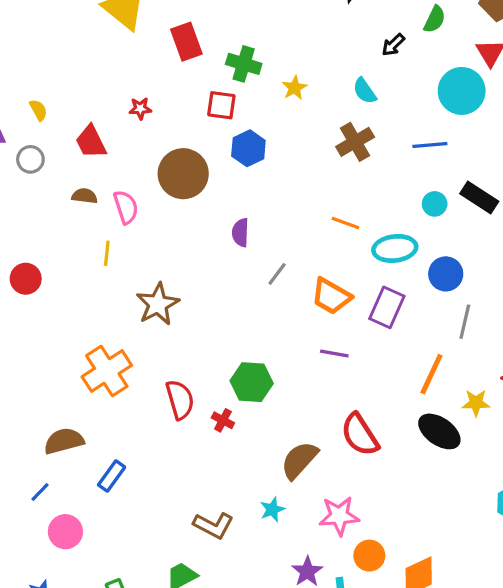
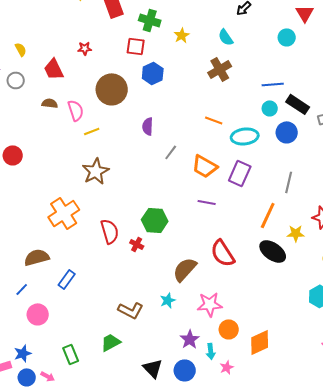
cyan circle: (462, 91) -> (287, 37), size x0.6
blue line: (430, 145) -> (273, 84), moved
yellow line: (107, 253) -> (92, 131), moved, turned 63
blue circle: (446, 274) -> (287, 132), moved

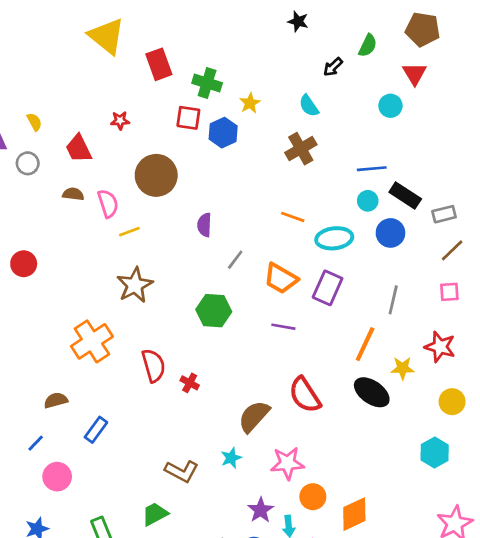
blue hexagon: (153, 73) -> (223, 133), moved
green hexagon: (155, 220) -> (214, 311), moved
brown semicircle: (37, 257) -> (56, 400), size x0.7

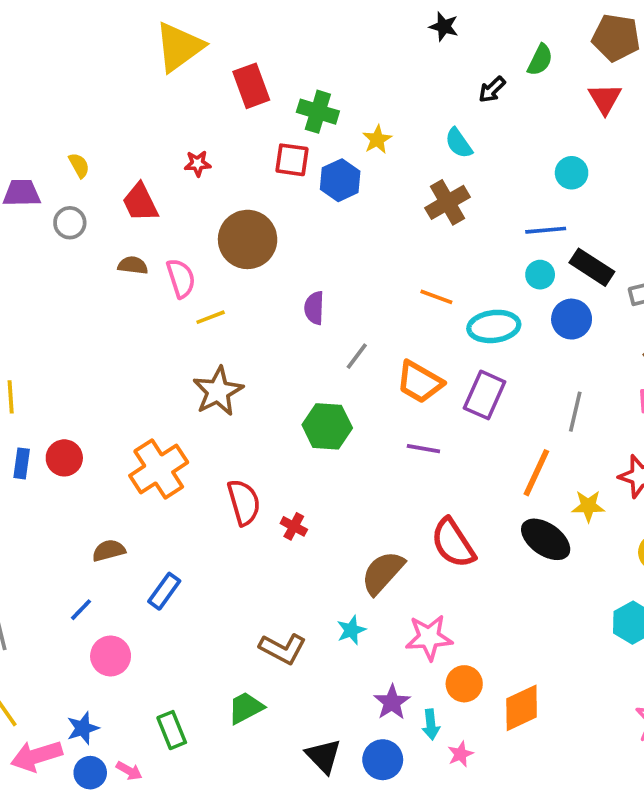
yellow triangle: (107, 36) -> (179, 47), turned 45
cyan circle: (390, 106) -> (572, 173), moved
red circle: (24, 264) -> (64, 458), moved

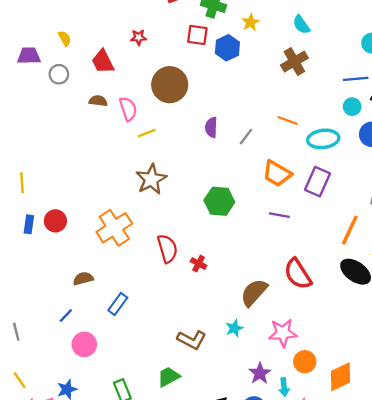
gray line: (357, 356) -> (246, 137), moved

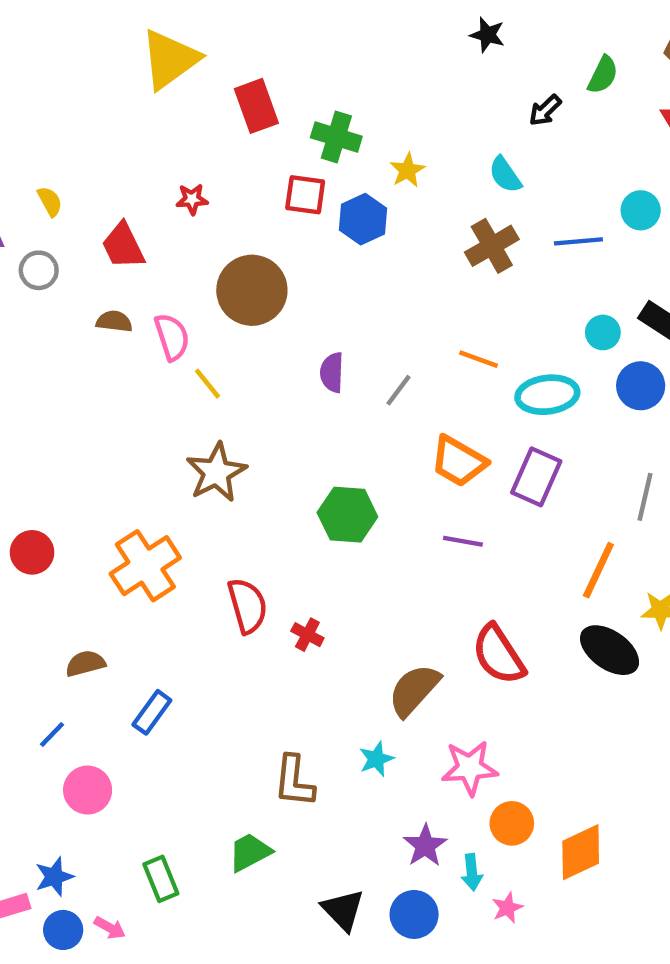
blue line: (356, 79) -> (578, 241), moved
yellow line: (147, 133) -> (208, 384), turned 72
brown L-shape: (192, 340) -> (294, 781), turned 68

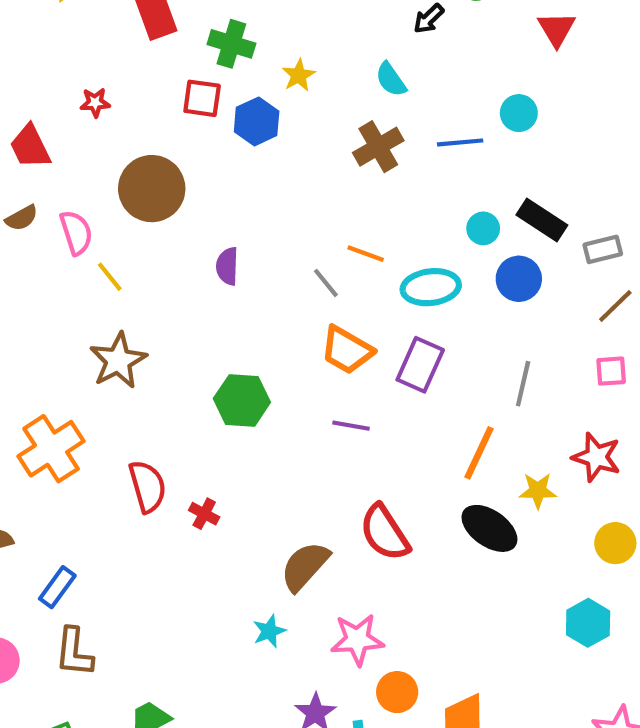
brown semicircle: (114, 321) -> (22, 218), turned 144
gray line: (399, 390) -> (326, 283), moved, turned -76
brown L-shape: (294, 781) -> (74, 652), moved

